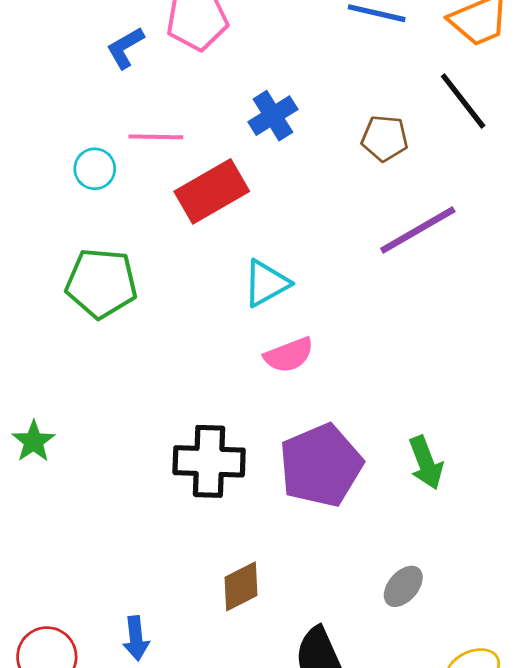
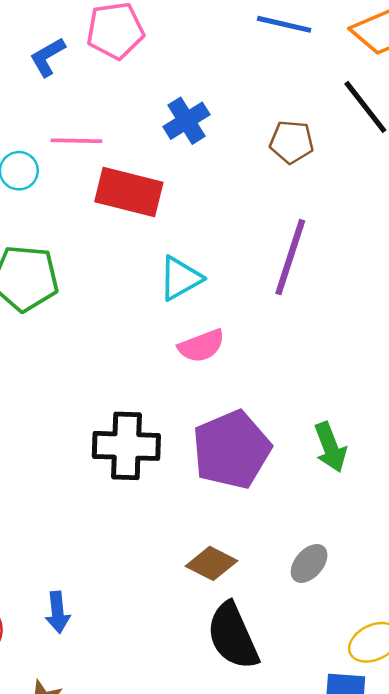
red rectangle: (212, 191) -> (129, 192), turned 44
purple line: (418, 230) -> (290, 257), moved, turned -42
brown diamond: (241, 586) -> (211, 563), moved, turned 54

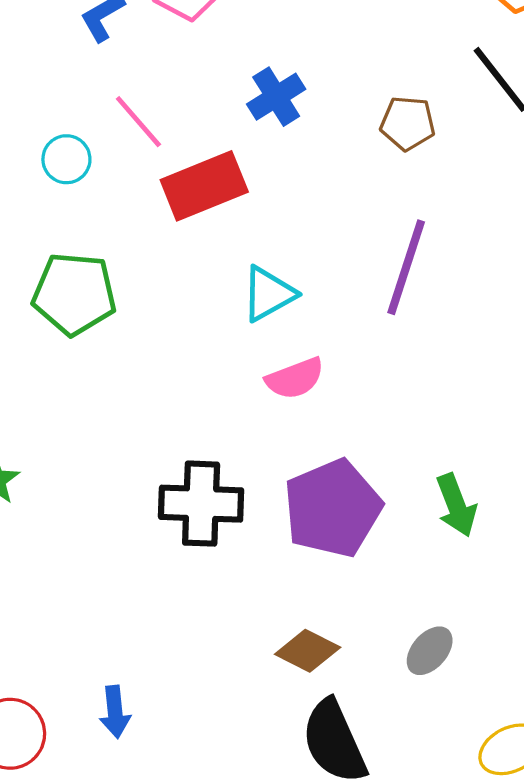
pink line: (76, 141) -> (138, 122), turned 48
red rectangle: (129, 192) -> (204, 186), turned -36

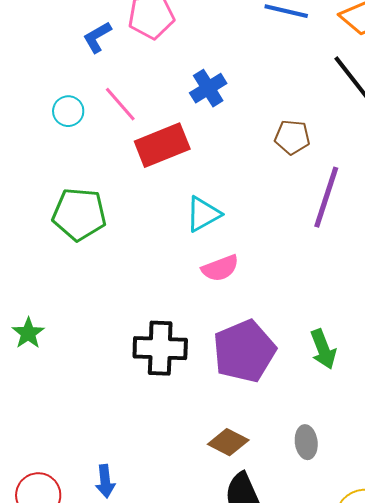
brown pentagon: (408, 123) -> (292, 137), moved
cyan circle: (66, 159) -> (68, 111), moved
purple line: (406, 267) -> (326, 197), moved
gray ellipse: (430, 651) -> (306, 442), turned -48

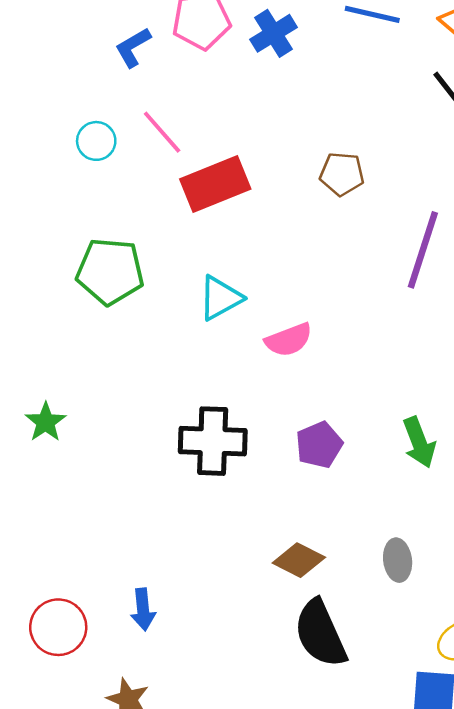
blue cross: (208, 88) -> (273, 33), moved
brown pentagon: (292, 137) -> (342, 174), moved
cyan triangle: (203, 214) -> (220, 298), moved
purple pentagon: (244, 351) -> (319, 445), size x0.6

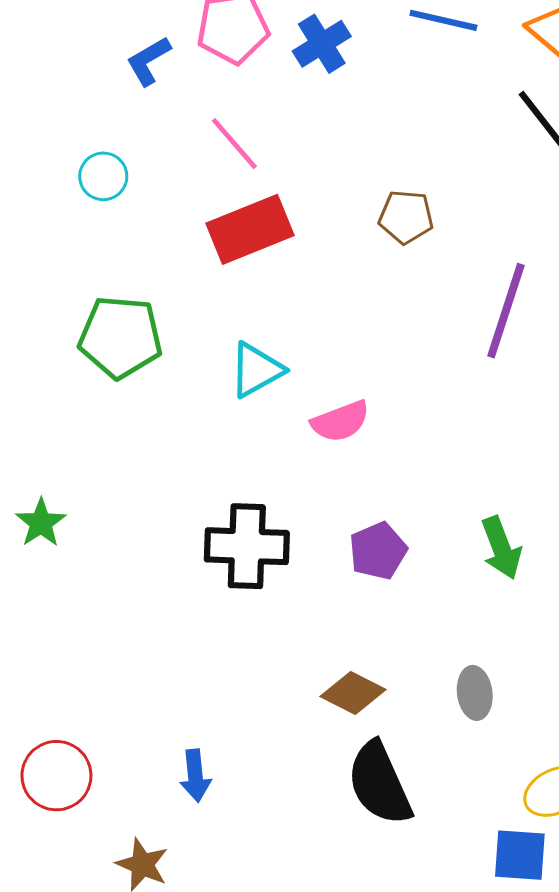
pink line: (162, 132) -> (234, 144), moved
blue arrow: (143, 609) -> (195, 776), moved

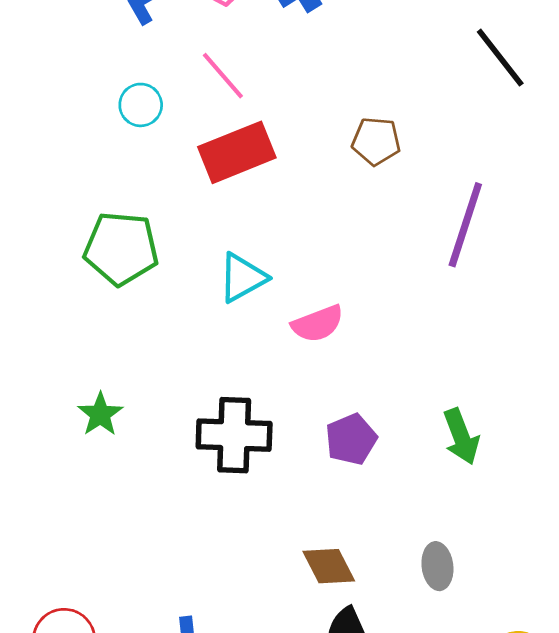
cyan circle: (103, 176) -> (141, 105), moved
green star: (41, 523) -> (100, 414), moved
brown diamond: (353, 693) -> (329, 566), turned 36

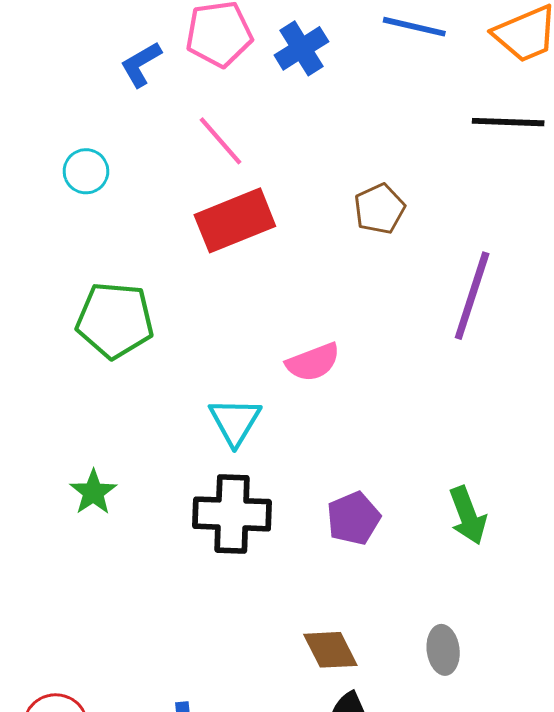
black line: (500, 58) -> (508, 122), turned -50
cyan circle: (141, 105) -> (86, 171), moved
brown pentagon: (376, 141) -> (379, 209), turned -30
cyan triangle: (242, 278) -> (235, 421), moved, turned -30
pink semicircle: (318, 324) -> (313, 362), moved

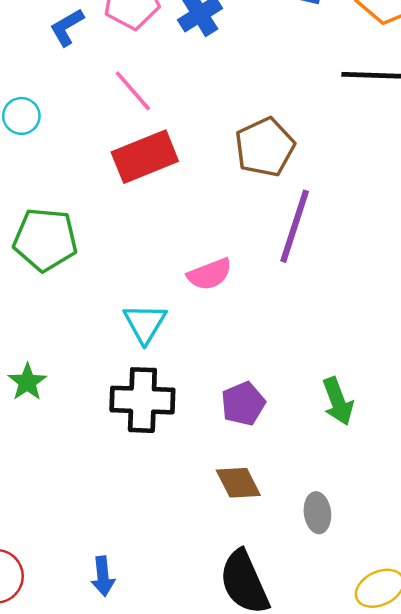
brown pentagon: (379, 209) -> (265, 147), size x1.4
purple line: (472, 296) -> (295, 226), moved
brown diamond: (330, 650) -> (238, 483), moved

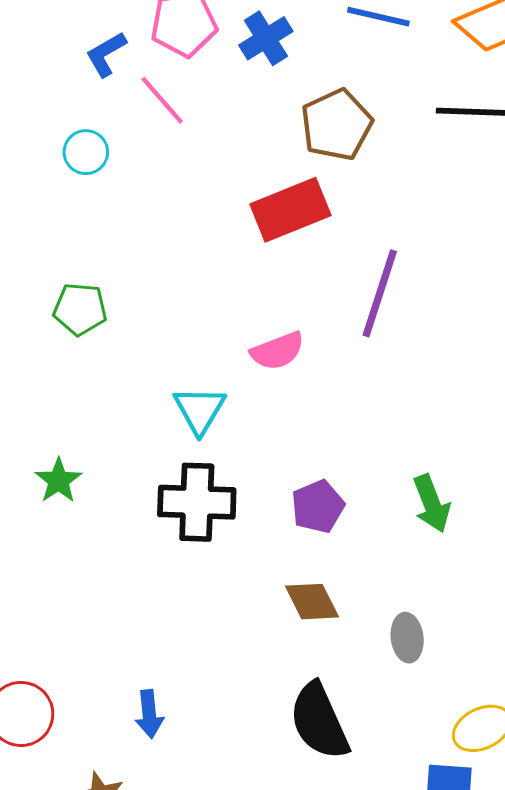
pink line: (133, 91) -> (162, 100), moved
cyan circle: (21, 116) -> (86, 152), moved
brown pentagon: (265, 147) -> (337, 125), moved
red rectangle: (145, 157) -> (290, 210), moved
green pentagon: (45, 239) -> (80, 309), size x0.7

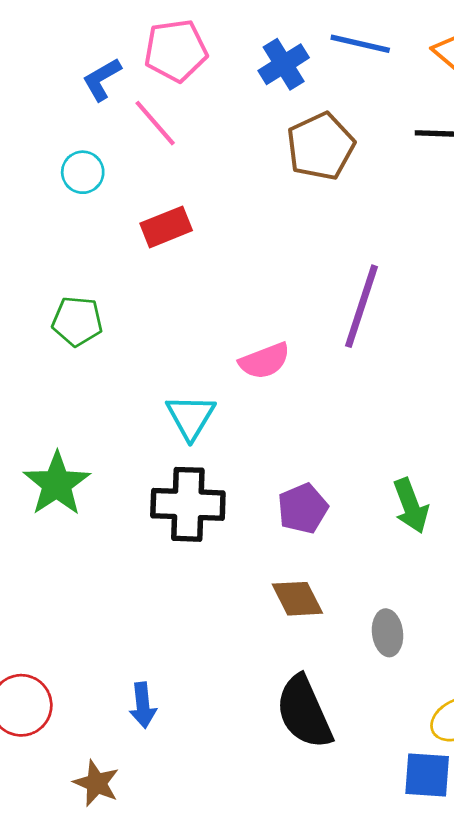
blue cross: (266, 38) -> (284, 64), moved
red rectangle: (290, 210) -> (166, 227), moved, size x0.7
green star: (58, 481) -> (57, 484), size x1.5

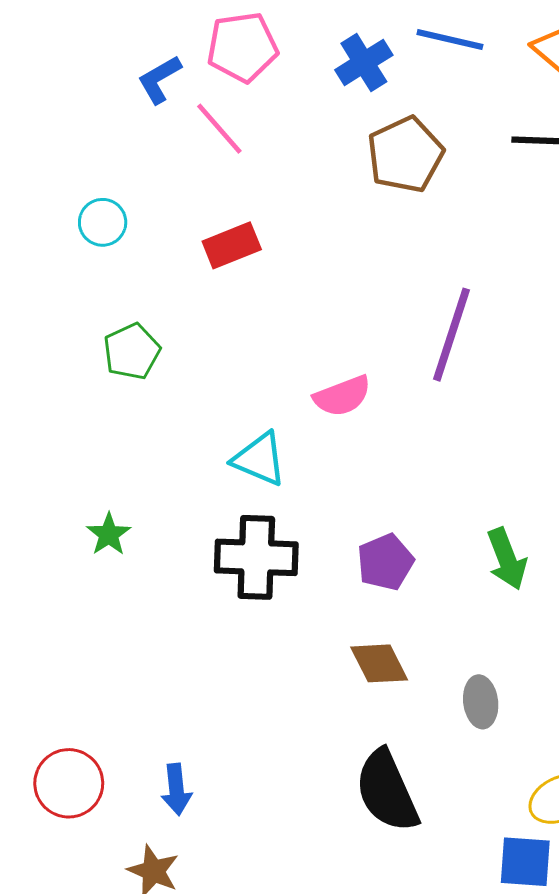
cyan circle: (83, 172) -> (103, 222), moved
green pentagon: (77, 321) -> (132, 351), turned -30
cyan triangle: (191, 417) -> (259, 459), turned -38
green star: (57, 484) -> (109, 534), size x0.6
blue arrow: (143, 705) -> (176, 789), moved

